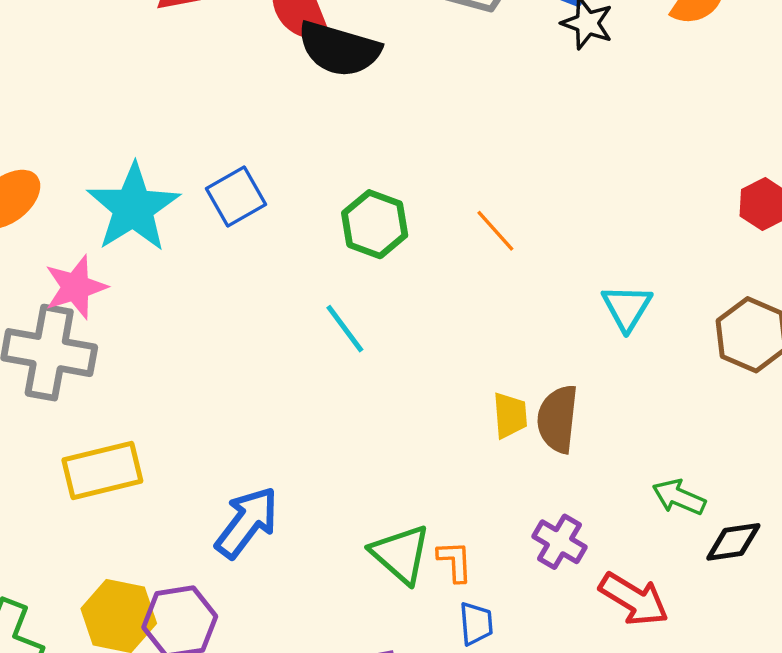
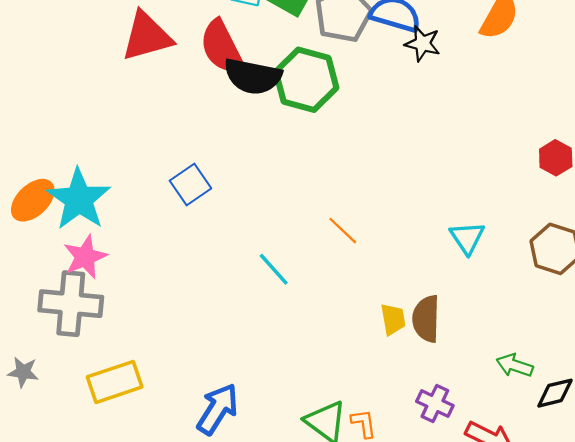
cyan star: (133, 208) -> (79, 199), moved
green hexagon: (375, 224) -> (306, 80), moved, size x1.4
orange line: (495, 231) -> (343, 231), moved

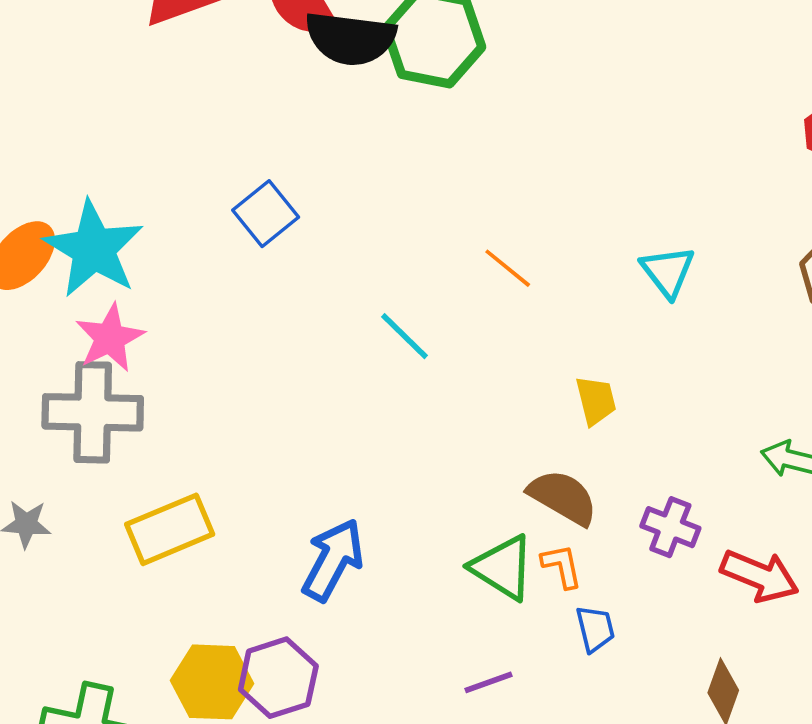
cyan triangle: (467, 238) -> (668, 271), moved
brown semicircle: (426, 319) -> (563, 497), moved, turned 123

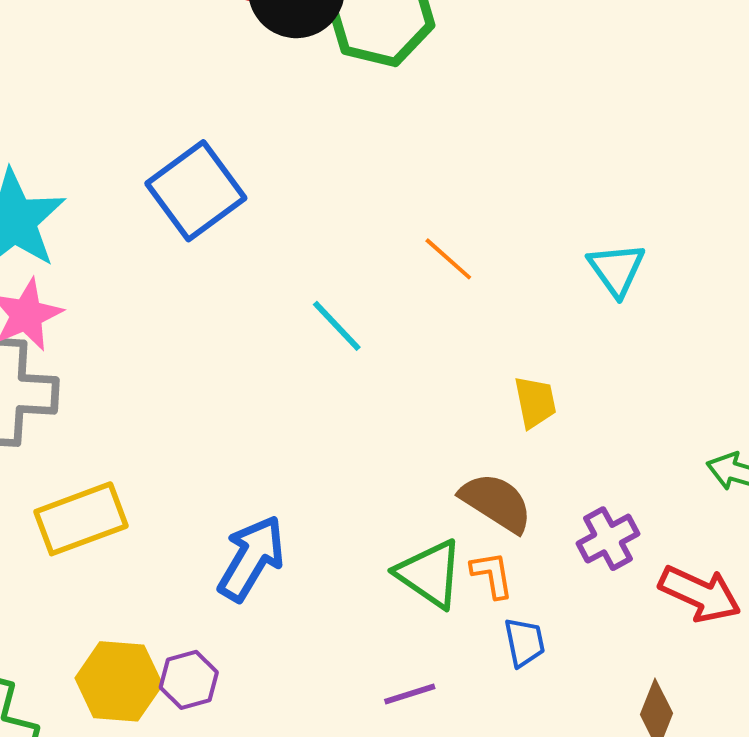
blue square: (266, 214) -> (196, 191), size x1.4
purple cross: (670, 527) -> (608, 539), turned 38
purple hexagon: (278, 678) -> (189, 680), size x0.7

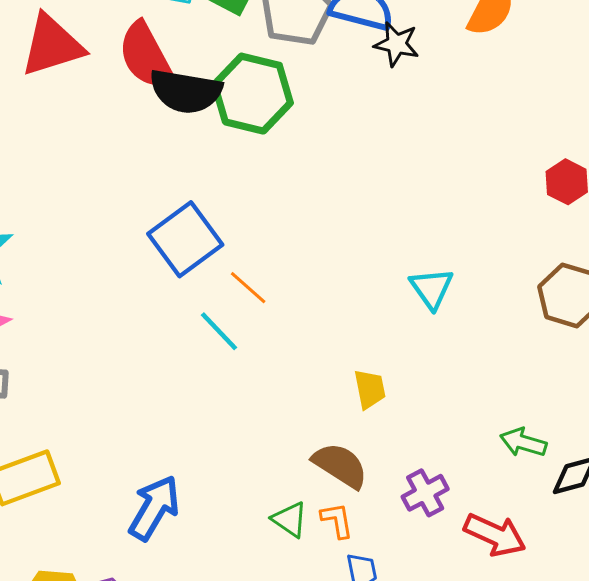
blue square: (196, 191) -> (185, 239), moved
orange line: (448, 259) -> (248, 288), moved
green triangle: (430, 574) -> (290, 520), size x0.7

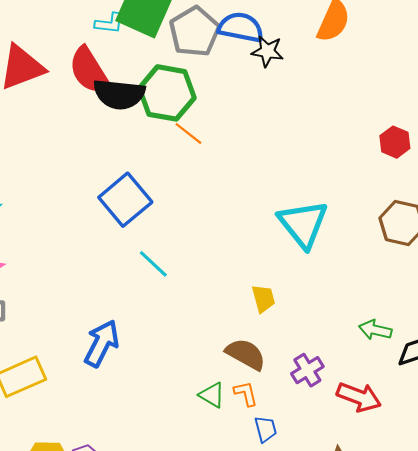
orange line: (248, 288) -> (188, 134), moved
cyan triangle: (432, 288) -> (303, 224), size x1.6
blue arrow: (154, 508) -> (102, 343), moved

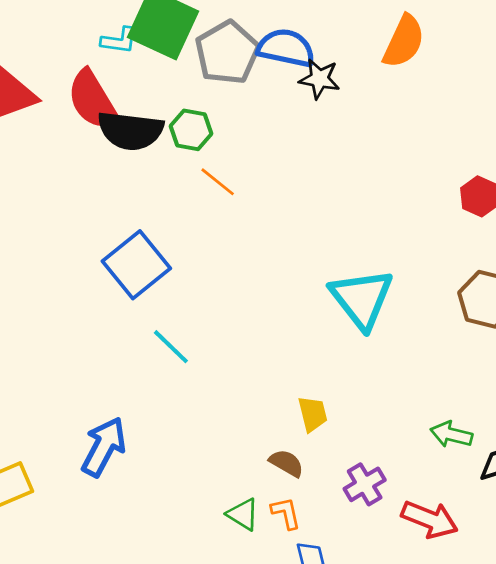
green hexagon: (167, 93) -> (191, 130), size x0.6
yellow trapezoid: (263, 299) -> (313, 414), moved
brown semicircle: (246, 354) -> (286, 463), size x0.7

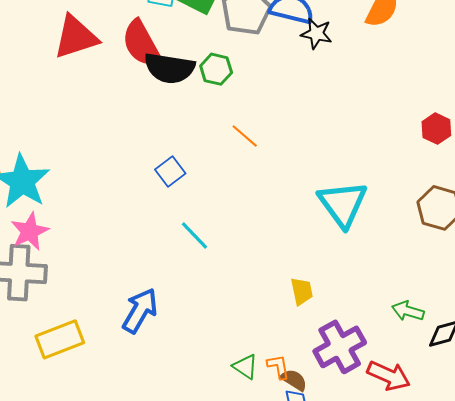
orange line: (218, 182) -> (245, 136), moved
blue square: (136, 265) -> (170, 171), size x0.6
brown semicircle: (286, 463) -> (294, 380), moved
purple cross: (365, 484) -> (340, 347), size x1.6

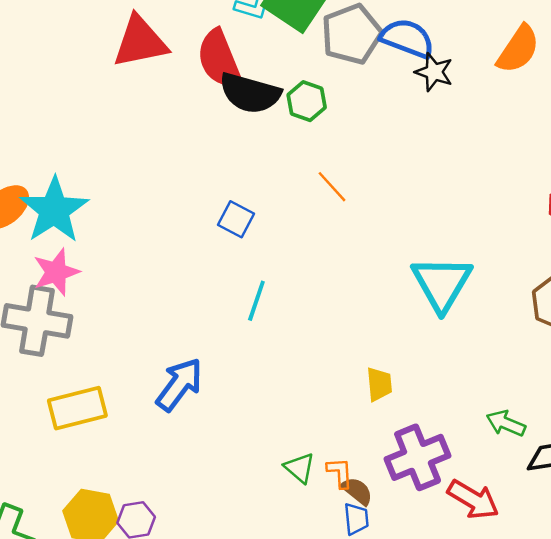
blue square: (170, 171) -> (236, 219), turned -32
cyan line: (194, 236) -> (256, 301), turned 56

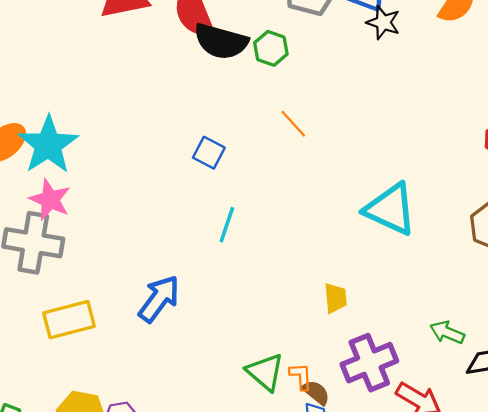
pink star: (56, 272) -> (50, 200), turned -30
cyan triangle: (442, 284) -> (390, 209), turned -36
green triangle: (300, 468) -> (265, 372), size x1.4

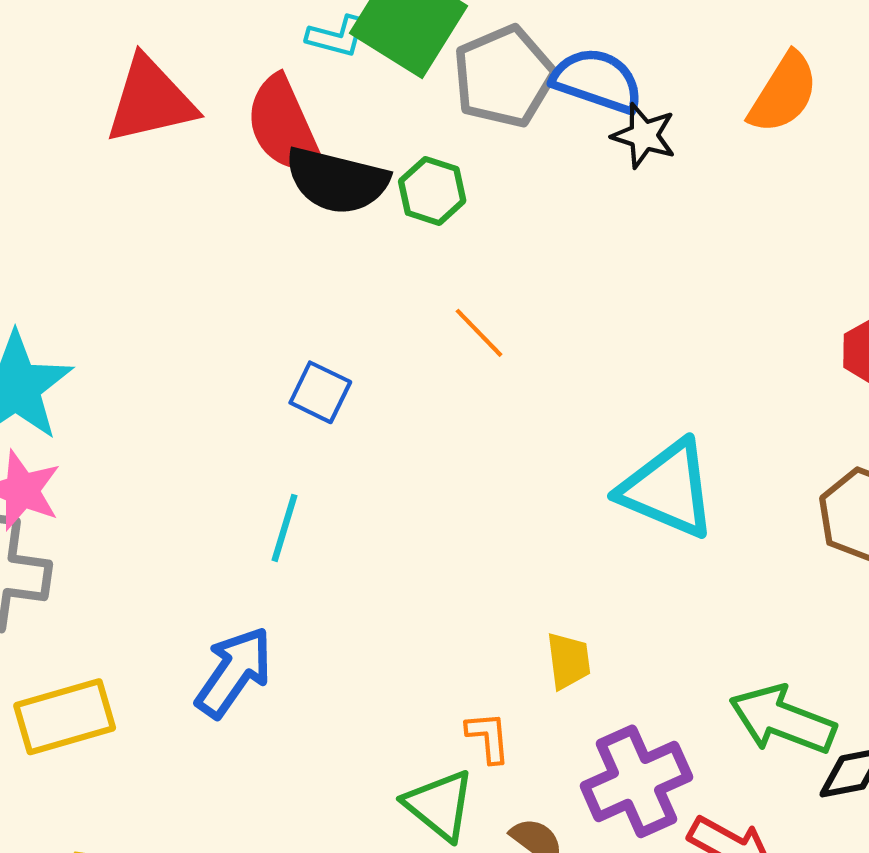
cyan line: (227, 225) -> (285, 528), moved
green arrow: (447, 332) -> (782, 720), size x1.6
orange L-shape: (301, 376) -> (488, 737), moved

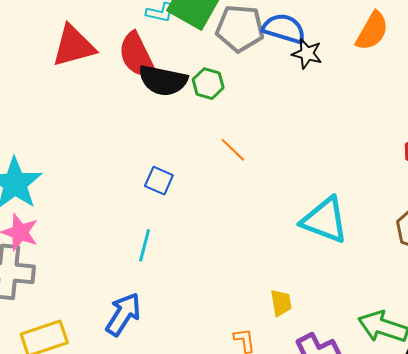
gray pentagon: (504, 77) -> (240, 28), turned 30

